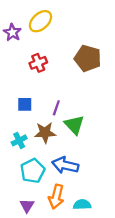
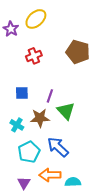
cyan cross: (19, 140) -> (17, 125), turned -32
blue arrow: (65, 165) -> (58, 147), turned 30
orange arrow: (56, 197) -> (50, 175), turned 75

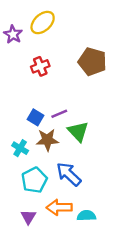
blue square: (22, 93) -> (35, 117), moved, turned 32
purple line: (50, 96) -> (59, 114), turned 48

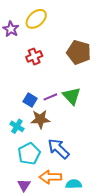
green triangle: (78, 132) -> (72, 96), moved

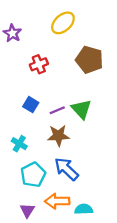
yellow ellipse: (36, 19) -> (63, 23), moved
blue square: (30, 100) -> (31, 105), moved
brown star: (40, 119) -> (58, 136), moved

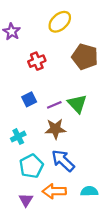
blue square: (31, 105) -> (29, 99), turned 32
cyan cross: (19, 144) -> (18, 137), turned 32
cyan semicircle: (84, 209) -> (89, 191), moved

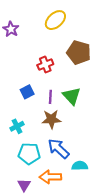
red cross: (37, 61) -> (45, 65), moved
purple line: (54, 105) -> (50, 97), turned -64
cyan pentagon: (31, 166) -> (29, 154), turned 30
cyan semicircle: (89, 191) -> (80, 166), moved

